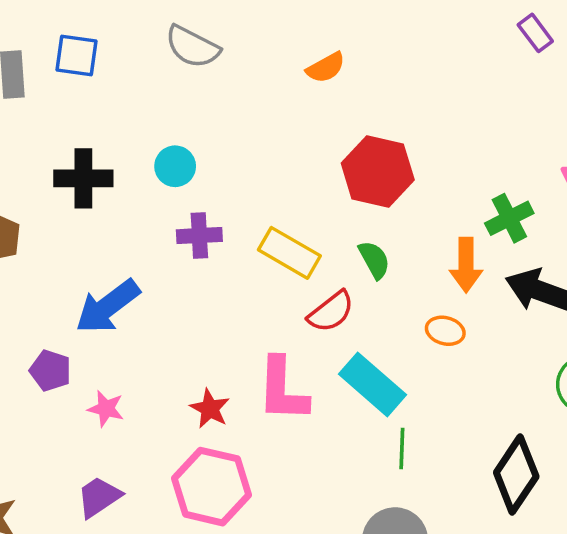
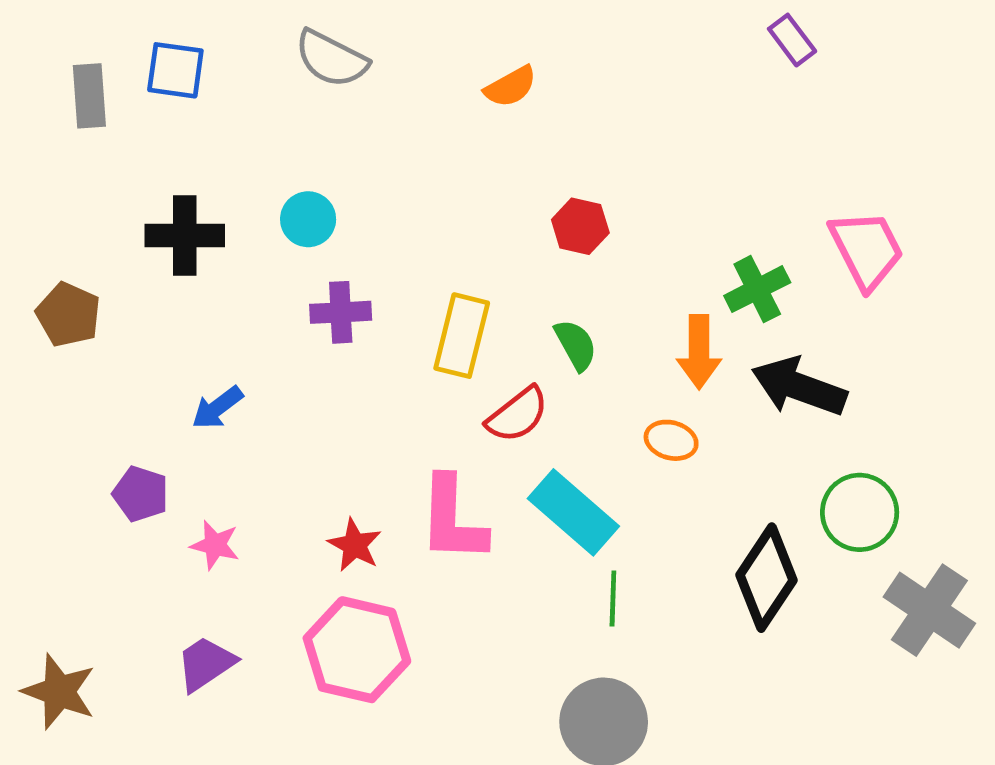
red hexagon: (378, 171) -> (580, 226), size x0.6
yellow rectangle: (289, 253) -> (462, 336), turned 74
blue arrow: (108, 307) -> (217, 408), size x0.6
black diamond: (516, 474) -> (766, 578), moved

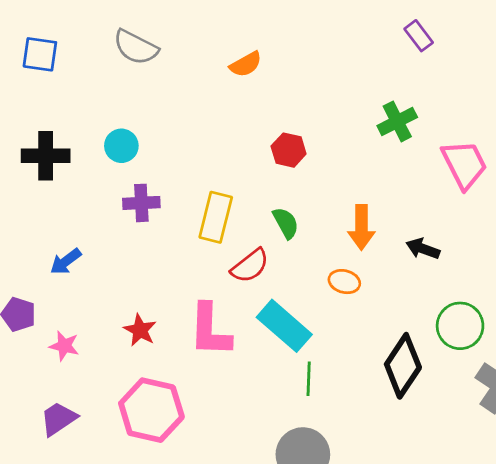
green cross: (757, 289) -> (397, 121), moved
black arrow: (799, 387) -> (423, 249), size x0.6
red star: (355, 545) -> (140, 330), moved

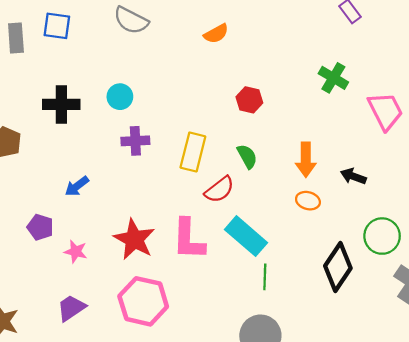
green cross: (397, 121) -> (333, 78), turned -32
orange ellipse: (344, 282) -> (308, 201), moved
red star: (140, 330) -> (134, 239), size x1.6

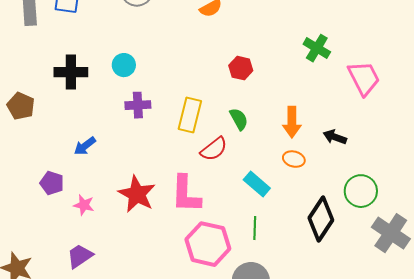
cyan rectangle: (246, 236) -> (257, 184), moved, size x0.7
pink hexagon: (143, 301) -> (208, 244), moved

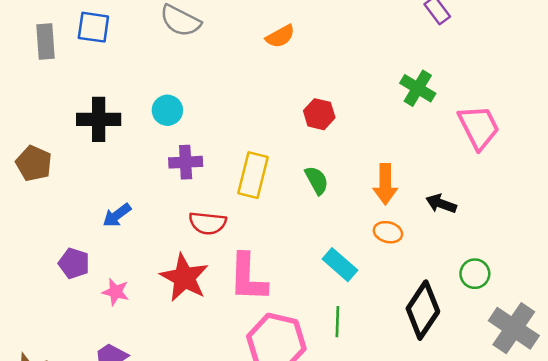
red semicircle: (214, 149) -> (208, 223), moved, turned 44
green circle: (361, 191) -> (475, 274), size x0.7

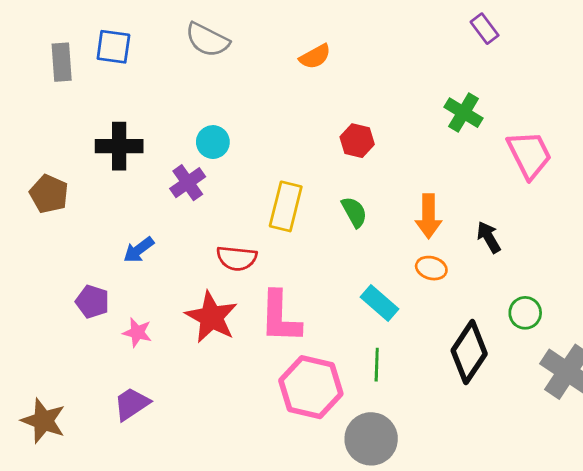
cyan circle: (167, 110) -> (213, 142), moved
purple cross: (186, 162) -> (188, 183), moved, turned -32
black arrow: (441, 204) -> (489, 237), turned 40

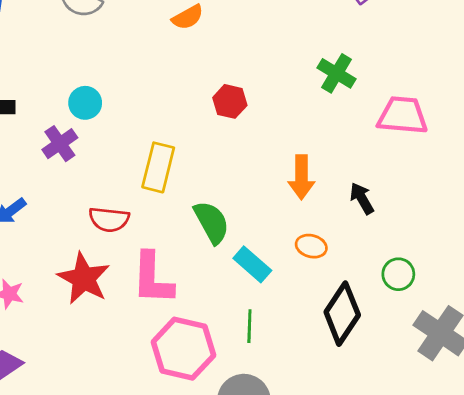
pink trapezoid: (529, 155) -> (403, 115), turned -58
green semicircle: (354, 212) -> (212, 222), moved, size x1.4
orange ellipse: (431, 268) -> (311, 246), moved

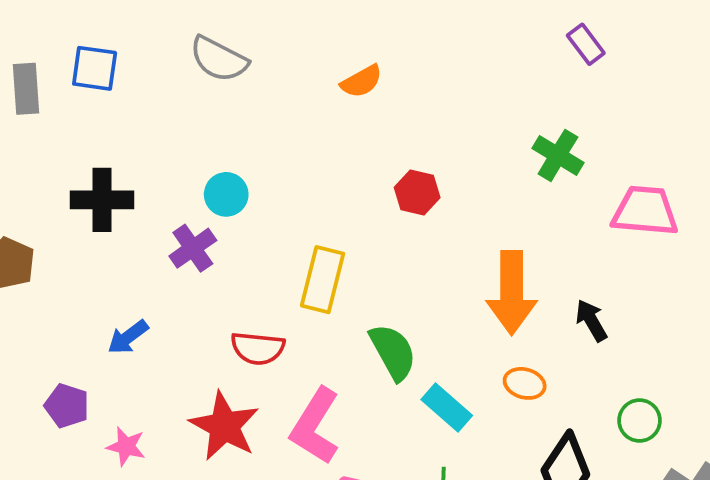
orange arrow: (301, 177) -> (512, 293), size x1.4
pink L-shape: (153, 278) -> (315, 426), turned 30

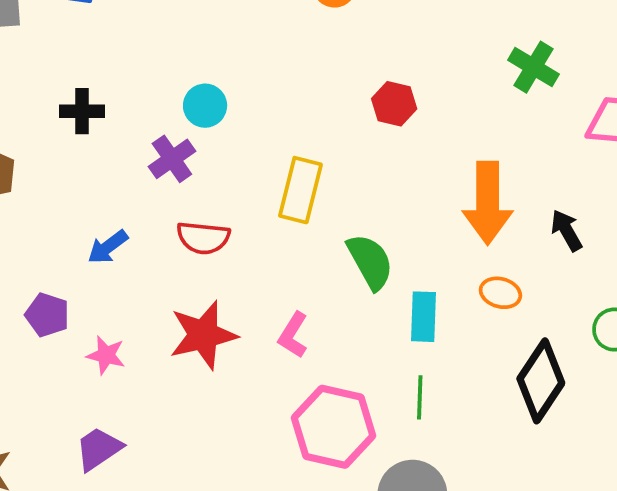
black cross: (102, 200) -> (82, 111), size x0.7
red semicircle: (258, 348) -> (203, 238), moved
cyan rectangle: (447, 408) -> (423, 317), turned 51
red star: (224, 426) -> (203, 335), turned 30
pink L-shape: (315, 426) -> (293, 335), size x0.6

